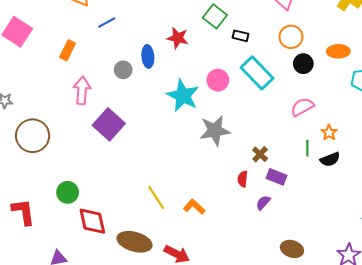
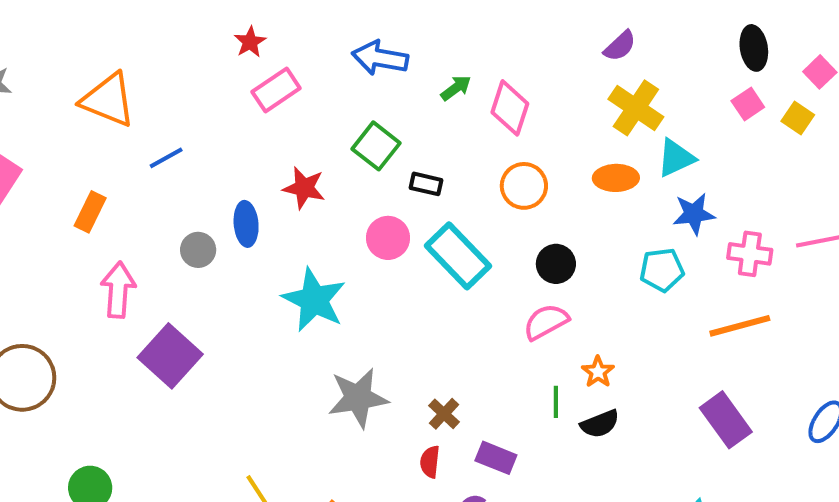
orange ellipse: (338, 51) -> (616, 178), moved
black circle: (303, 64) -> (556, 264), moved
pink circle: (218, 80) -> (388, 238), moved
gray star: (215, 131) -> (358, 398), moved
brown cross: (260, 154) -> (444, 414), moved

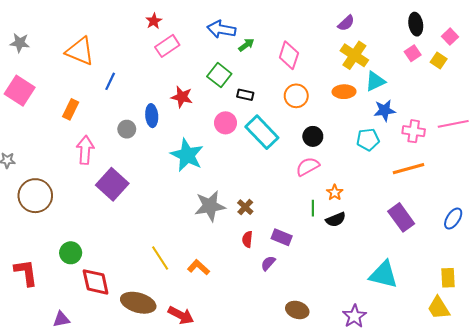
green arrow: (456, 88) -> (246, 45), moved
blue line: (166, 158) -> (110, 81), turned -36
brown cross: (444, 414) -> (245, 207), moved

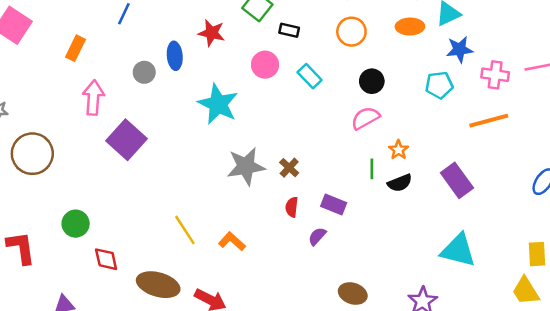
cyan rectangle: (262, 132) -> (310, 76), size x0.6
purple rectangle: (401, 217) -> (457, 180), moved
red diamond: (96, 282) -> (106, 259), size x0.7

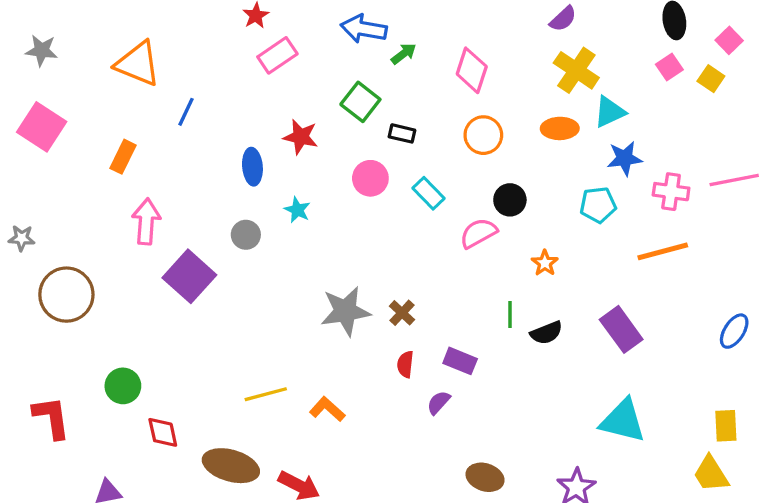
gray circle: (144, 72) -> (246, 235), moved
cyan star: (218, 104) -> (297, 210), moved, size x0.5
pink semicircle: (365, 118) -> (478, 233), moved
orange star: (399, 150) -> (545, 263), moved
yellow line: (185, 230) -> (266, 394), turned -72

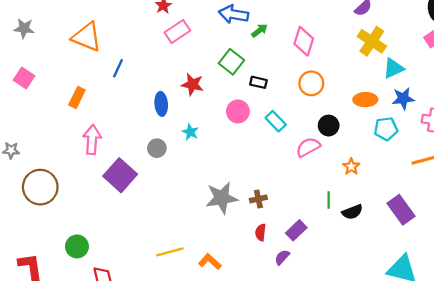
pink square: (42, 127) -> (24, 78), size x0.7
orange ellipse: (560, 128) -> (365, 100), moved
brown cross: (402, 313) -> (258, 199), turned 35
purple rectangle: (460, 361) -> (296, 230), turned -66

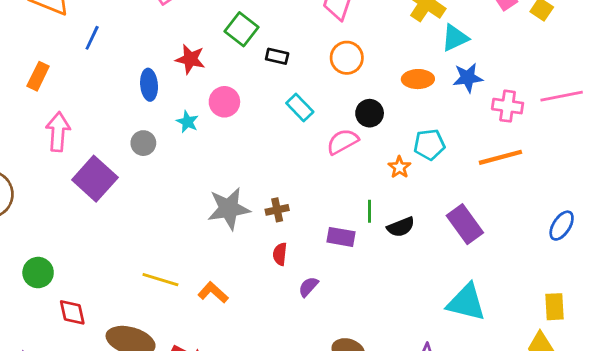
pink circle: (238, 111) -> (224, 102), moved
cyan pentagon: (386, 129) -> (429, 144), moved
purple rectangle: (296, 230) -> (341, 237), moved, turned 54
yellow line: (170, 252) -> (160, 280), turned 32

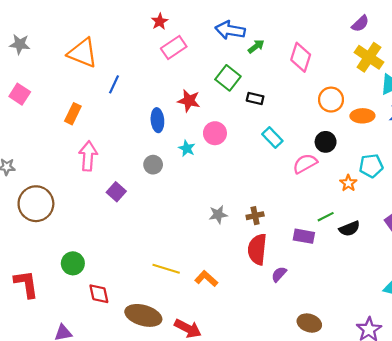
orange circle: (347, 58) -> (331, 100), moved
purple square: (95, 179) -> (116, 192), size x0.6
gray star: (229, 209) -> (218, 215), size x0.6
green line: (370, 211) -> (326, 217), turned 63
red semicircle: (280, 254) -> (257, 249), size x1.8

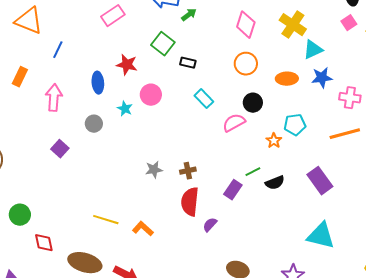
pink diamond: (301, 57) -> (246, 25), moved
orange circle: (331, 100) -> (246, 64), moved
pink arrow: (88, 156) -> (54, 98), moved
purple rectangle: (304, 236) -> (233, 190), turned -66

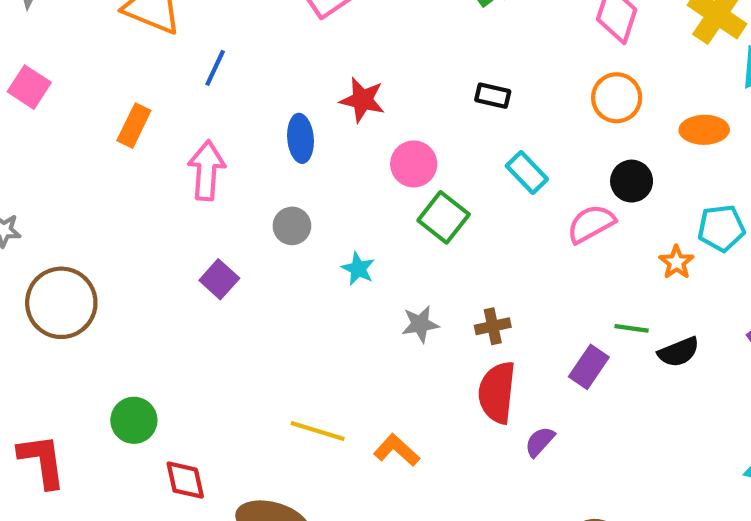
green square: (163, 44) -> (444, 217), moved
cyan star: (125, 109) -> (358, 269), moved
green line: (253, 172) -> (632, 328), turned 35

